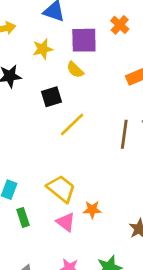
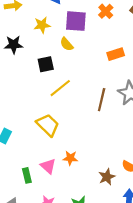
yellow trapezoid: (61, 189) -> (48, 125), moved
green rectangle: (23, 217) -> (27, 175), moved

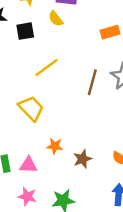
black square: (46, 64) -> (25, 31), moved
pink triangle: (48, 166) -> (28, 165), moved, turned -42
brown star: (107, 177) -> (82, 159), moved

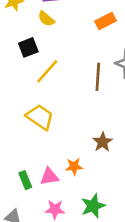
black square: (25, 31) -> (28, 47), moved
orange star: (55, 146) -> (74, 167), moved
brown star: (82, 159) -> (103, 142), moved

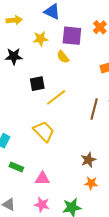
black square: (28, 47) -> (37, 84), moved
orange star: (74, 167) -> (91, 183), moved
green rectangle: (25, 180) -> (16, 167), moved, turned -56

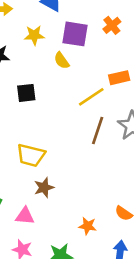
yellow line: (56, 97) -> (91, 97), moved
yellow trapezoid: (44, 131) -> (31, 155), turned 145
brown star: (88, 160) -> (44, 187), moved

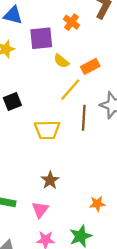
yellow semicircle: (62, 61) -> (61, 61), moved
yellow trapezoid: (31, 155) -> (47, 130), moved
pink triangle: (25, 216) -> (40, 210), turned -42

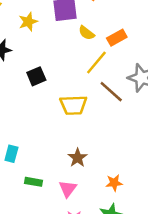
brown line: (84, 118) -> (111, 92), turned -50
orange star: (97, 204) -> (114, 183), moved

